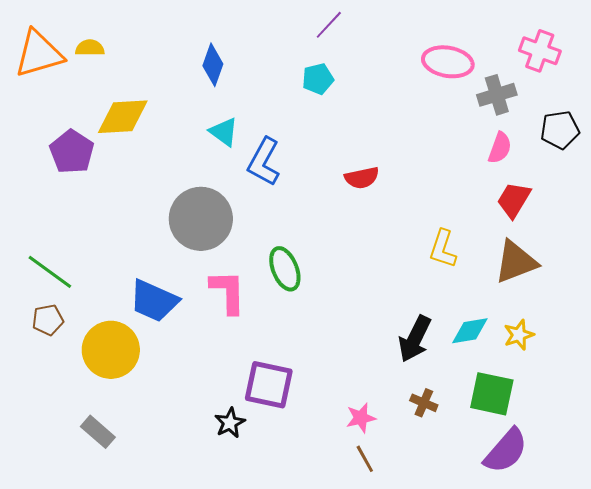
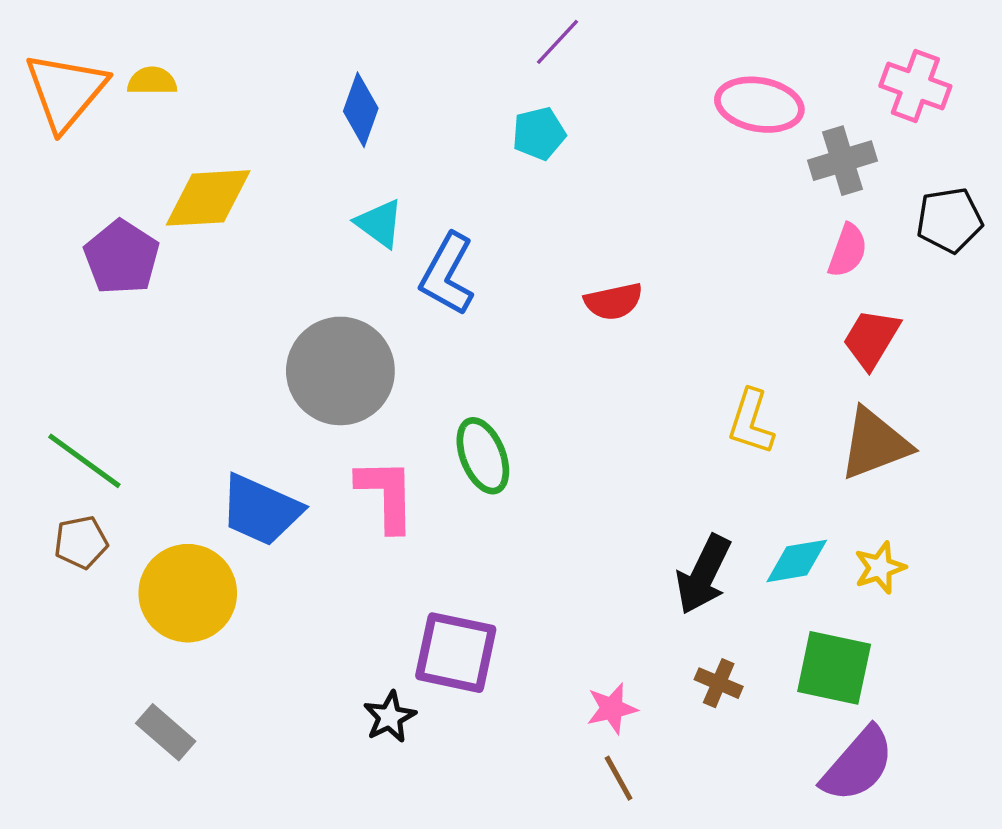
orange triangle: (39, 54) -> (66, 91), turned -34

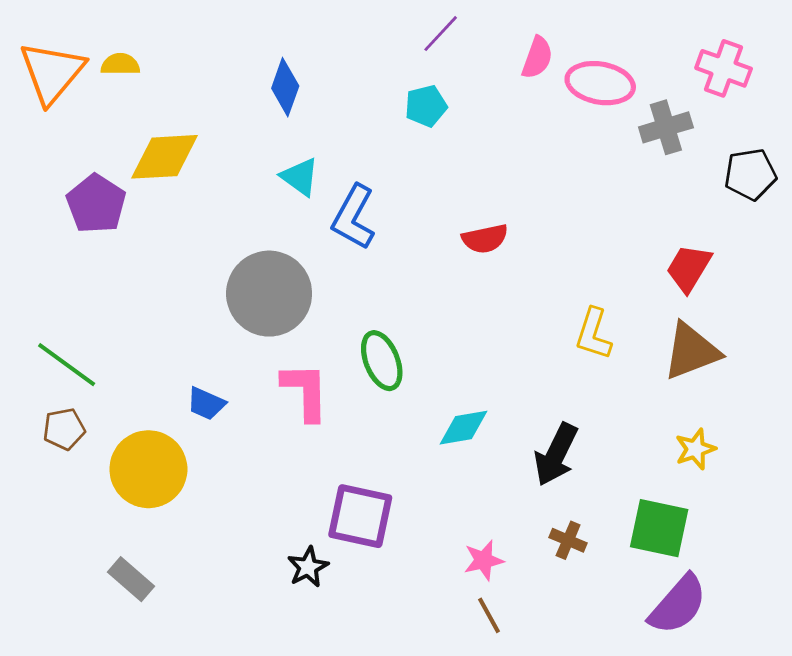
pink semicircle: (848, 251) -> (537, 58), moved
blue trapezoid: (261, 510) -> (206, 404), size x0.6
cyan diamond: (797, 561) -> (463, 428), moved

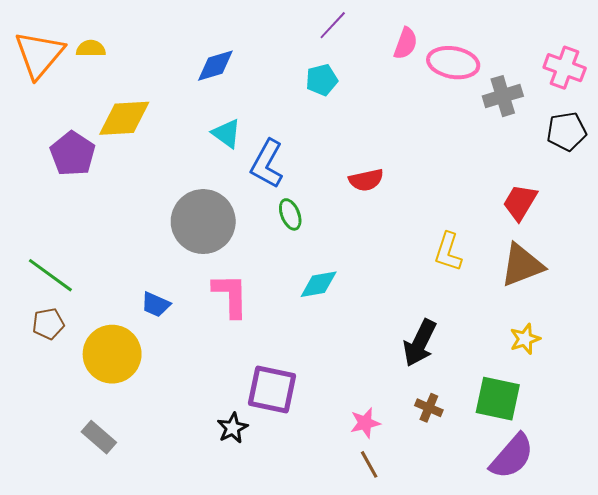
pink cross: (724, 68) -> (565, 68), moved
blue diamond: (285, 87) -> (215, 66), turned 54
green ellipse: (382, 361) -> (290, 214), moved, size x0.7
cyan diamond: (463, 428) -> (319, 284), moved

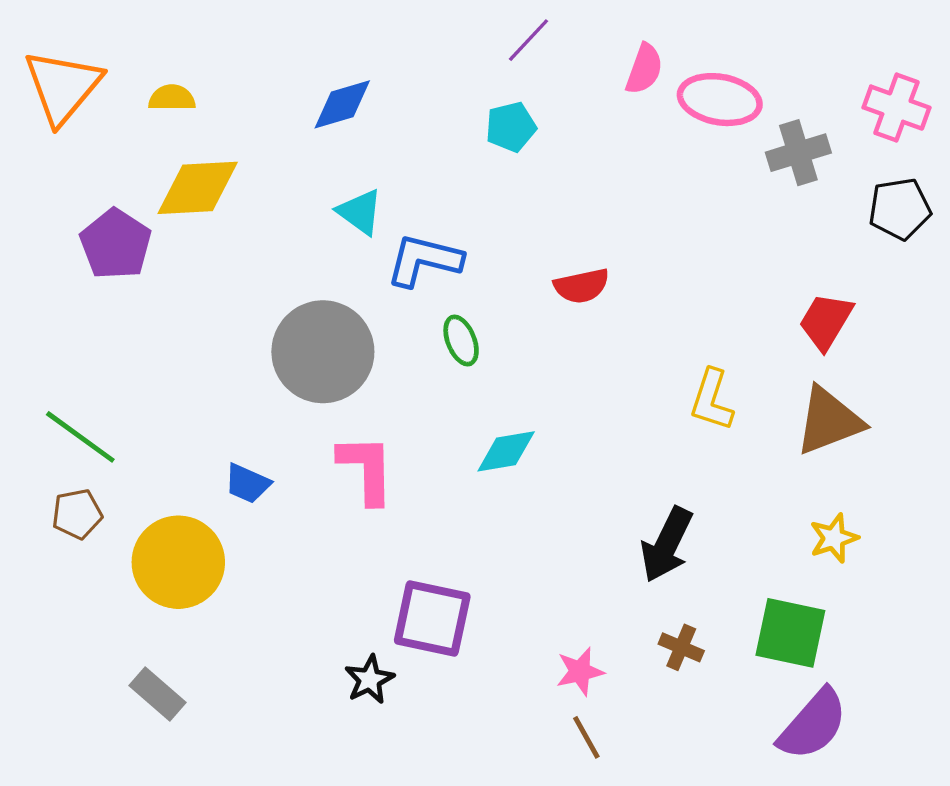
yellow semicircle: (91, 48) -> (172, 98), moved
blue L-shape: (267, 164) -> (424, 260), turned 75

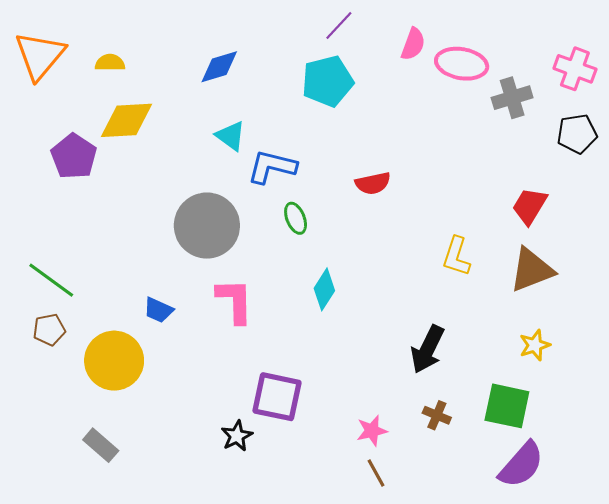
cyan pentagon: (511, 127) -> (328, 81), size x1.6
cyan diamond: (506, 451) -> (324, 289), turned -48

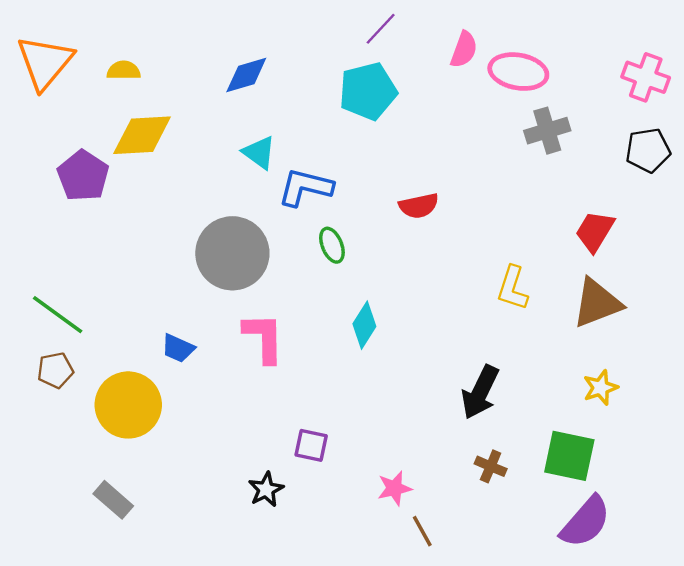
gray cross: (512, 98) -> (547, 131), moved
purple square: (277, 397) -> (311, 445), size x0.6
pink star: (372, 431) -> (394, 488), moved

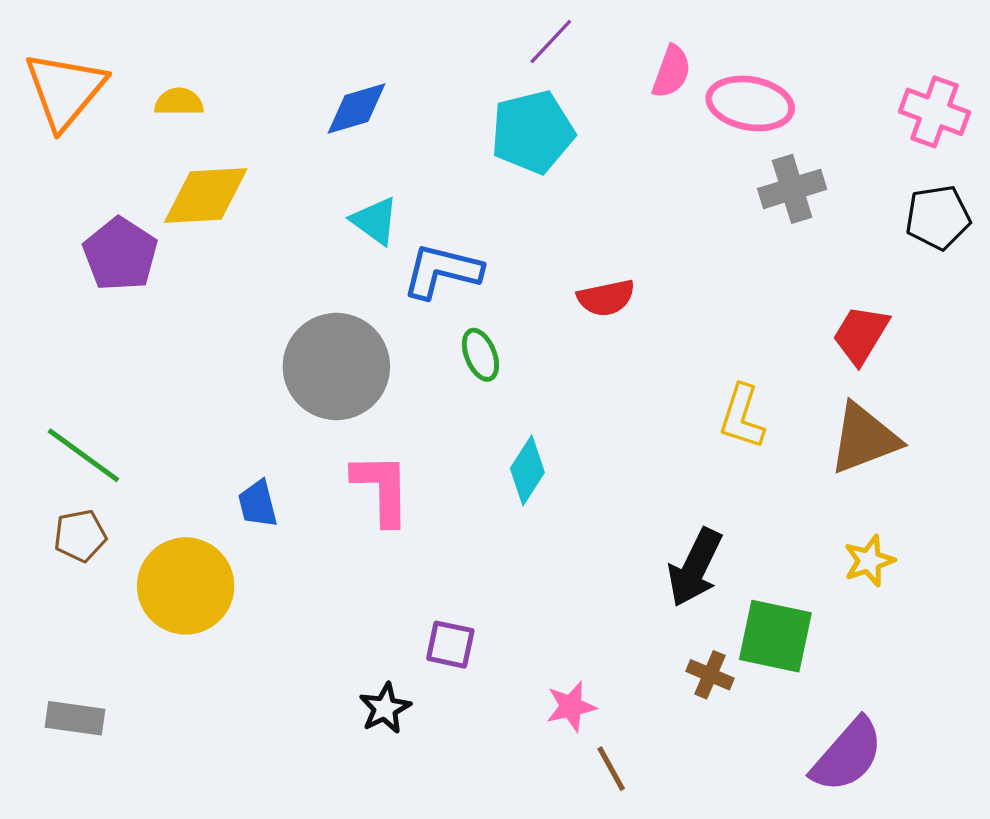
blue trapezoid: (178, 348) -> (258, 504), turned 52
green square: (569, 456) -> (775, 636), moved
gray rectangle: (113, 500) -> (75, 718), moved, turned -33

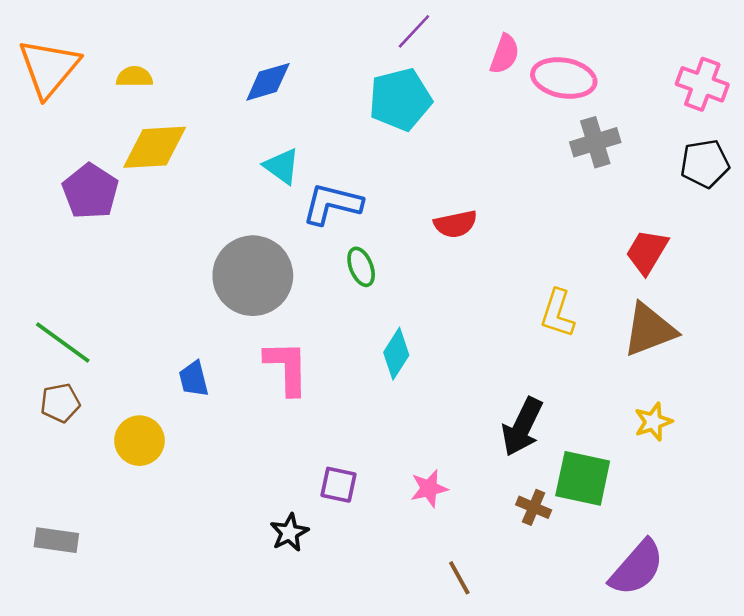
yellow circle: (186, 586) -> (139, 441), size x0.7
pink star: (571, 707) -> (429, 488), moved

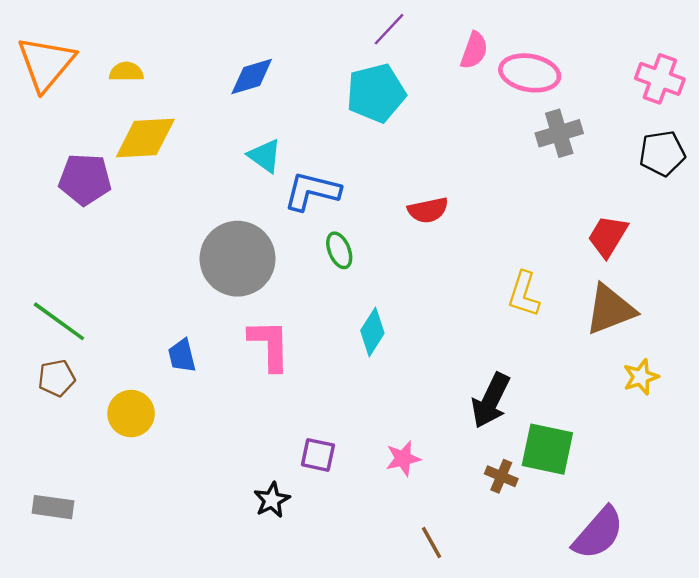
purple pentagon: (90, 191) -> (85, 179), turned -30
yellow star: (653, 422) -> (641, 377), moved

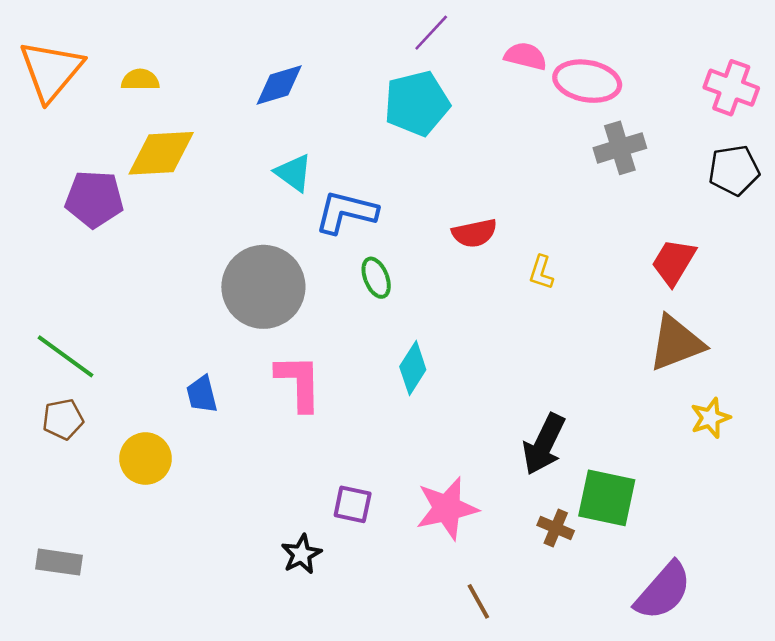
pink semicircle: (474, 50) -> (526, 56), turned -96
yellow L-shape: (524, 294) -> (541, 272), moved, size x0.7
pink star: (403, 459) -> (447, 508), size x1.6

